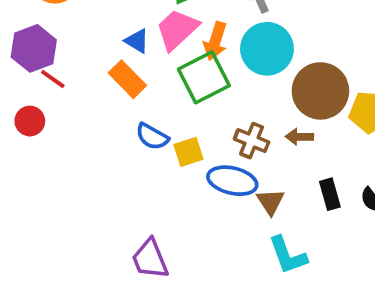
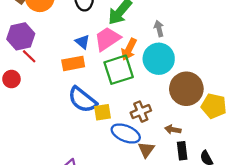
orange rectangle: (127, 79) -> (73, 63), turned -65
blue semicircle: (152, 137) -> (82, 100), size x1.5
brown arrow: (299, 137) -> (173, 130), moved
brown cross: (252, 141) -> (141, 112), turned 36

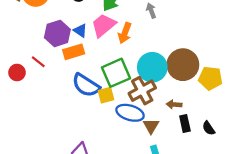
purple hexagon: (21, 36) -> (57, 33), moved
red line: (29, 56) -> (38, 62), moved
cyan circle: (159, 59) -> (152, 67), moved
green square: (119, 70) -> (116, 73), moved
brown cross: (141, 112) -> (142, 91), size x1.4

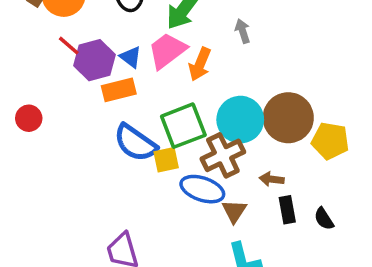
red line: (38, 62) -> (69, 46), moved

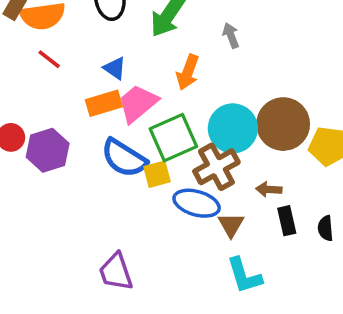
pink trapezoid: (167, 51) -> (138, 103), moved
purple hexagon: (94, 60) -> (48, 150), moved
black semicircle: (324, 219) -> (326, 228), turned 30

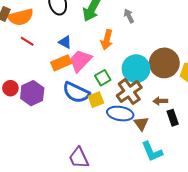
green square: (173, 138) -> (103, 78), size x0.6

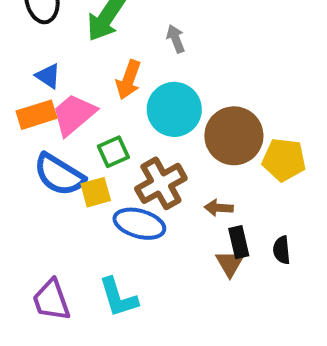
cyan circle: (136, 69) -> (174, 109), moved
brown triangle: (141, 124) -> (230, 263), moved
cyan L-shape: (152, 152) -> (118, 297), moved

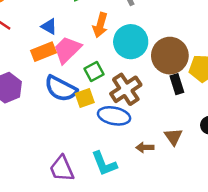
brown arrow: (219, 208) -> (145, 148), moved
black rectangle: (239, 242) -> (177, 84), moved

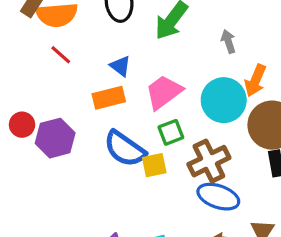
orange arrow: (100, 25) -> (255, 80), moved
pink trapezoid: (67, 50) -> (164, 92), moved
blue ellipse: (114, 116) -> (218, 197), moved

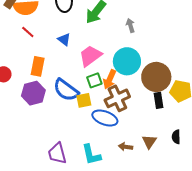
orange arrow: (255, 80) -> (110, 79), moved
orange rectangle: (109, 98) -> (38, 66), moved, turned -66
purple hexagon: (55, 138) -> (33, 93), moved
blue ellipse: (218, 197) -> (105, 118), moved

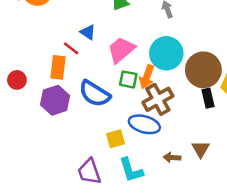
red line: (28, 32) -> (71, 48), moved
green square: (94, 80) -> (128, 79), turned 35
yellow square: (84, 100) -> (115, 139), moved

